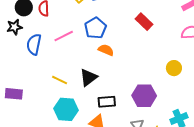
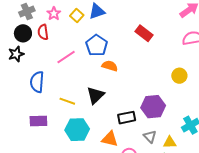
blue semicircle: (34, 44) -> (37, 82), moved
purple rectangle: (14, 94) -> (38, 121), moved
black rectangle: (107, 102) -> (127, 118), moved

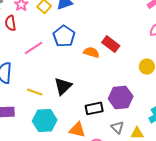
red rectangle: (144, 33) -> (111, 44), moved
orange semicircle: (110, 66) -> (91, 52), moved

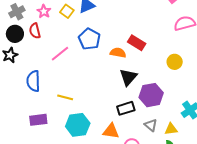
black triangle: (63, 86) -> (128, 77), moved

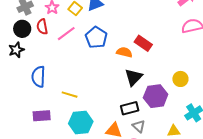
pink line: (60, 54) -> (66, 34), moved
yellow circle: (175, 62) -> (180, 79), moved
gray triangle: (151, 125) -> (139, 126), moved

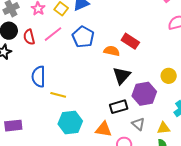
red semicircle: (42, 27) -> (29, 37), moved
blue semicircle: (38, 77) -> (39, 77), moved
purple rectangle: (42, 116) -> (13, 126), moved
gray triangle: (139, 126) -> (138, 124), moved

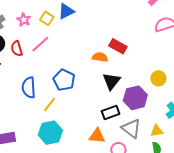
blue pentagon: (83, 37) -> (64, 80), moved
yellow line: (58, 95) -> (49, 105), turned -63
cyan hexagon: (70, 122) -> (50, 133), moved
gray triangle: (138, 124) -> (131, 128), size x1.5

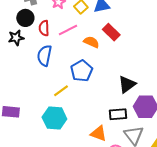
red rectangle: (118, 46) -> (111, 32), moved
orange semicircle: (100, 57) -> (91, 42), moved
blue semicircle: (29, 88) -> (45, 56), moved

